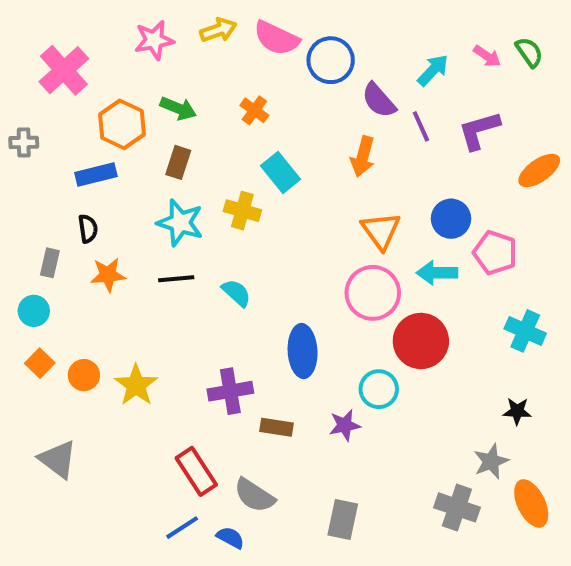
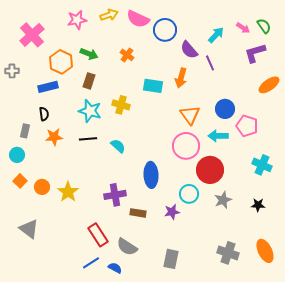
purple L-shape: (479, 130) -> (255, 53), moved
cyan rectangle: (280, 173) -> (153, 86), moved, turned -42
gray star: (491, 461) -> (223, 200), moved

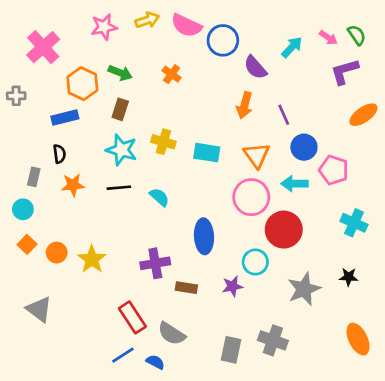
purple line: (210, 63) -> (284, 115), moved
cyan rectangle: (153, 86) -> (207, 153), moved
gray star: (223, 200) -> (304, 289), moved, size x1.4
gray cross: (228, 253) -> (273, 340), moved

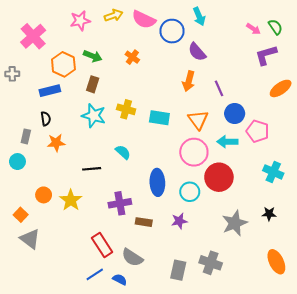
cyan arrow: (292, 47) -> (199, 16), moved, turned 114
black line: (119, 188) -> (92, 169), moved
orange square: (27, 244) -> (21, 215), moved
cyan circle: (255, 262) -> (190, 192), moved

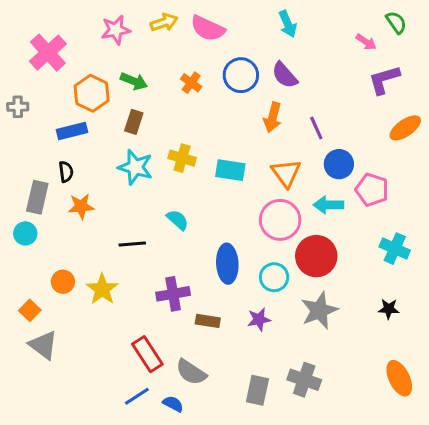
green semicircle: (275, 27) -> (396, 22), moved
blue circle: (172, 31) -> (241, 75), moved
gray rectangle: (26, 136) -> (37, 197), size x1.5
gray star: (235, 223) -> (319, 310), moved

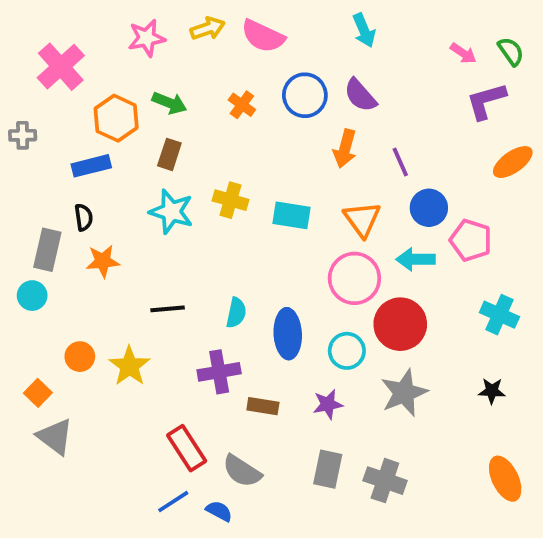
green semicircle: (396, 22) -> (511, 51), moved
cyan semicircle: (178, 220) -> (236, 313), moved, turned 60
gray rectangle: (257, 390) -> (328, 469), moved

